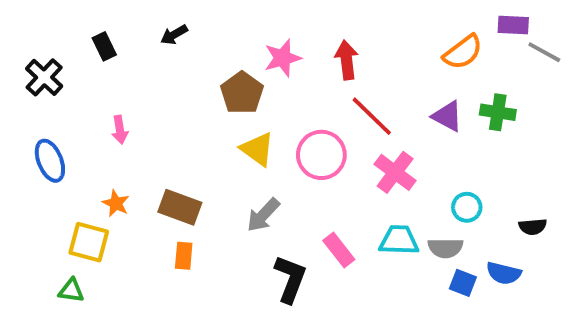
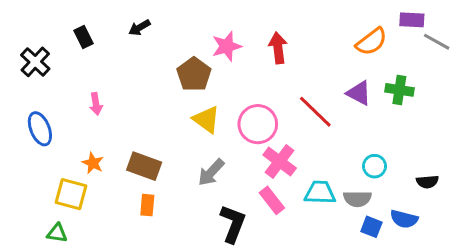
red line: (372, 116) -> (315, 112), moved
pink cross: (395, 172) -> (280, 161), moved

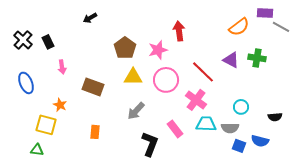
black rectangle: (84, 37) -> (48, 42), moved
pink star: (227, 46) -> (158, 50), moved
yellow triangle: (206, 119) -> (133, 77), turned -36
pink cross: (280, 161) -> (196, 100), moved
brown rectangle: (144, 166) -> (93, 87), moved

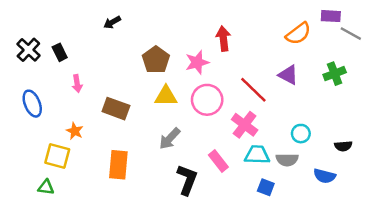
green cross: (257, 58) -> (335, 74), moved, turned -30
orange rectangle: (95, 132) -> (118, 165), size x1.6
blue square: (239, 146) -> (266, 187), moved

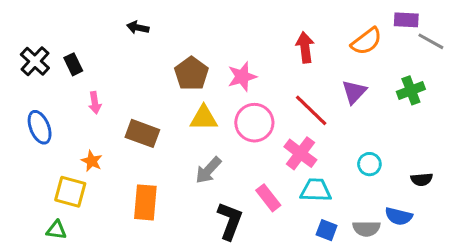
black arrow: (112, 22) -> (138, 28), turned 42
red arrow: (223, 39) -> (305, 47), moved
purple triangle: (288, 75) -> (354, 92), turned 45
gray semicircle: (287, 160) -> (366, 229), moved

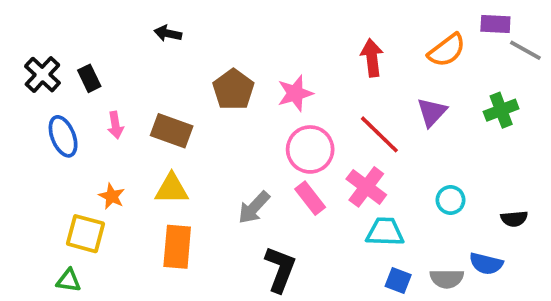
yellow triangle: (204, 118) -> (172, 189), moved
blue ellipse: (40, 127) -> (63, 136), moved
brown rectangle: (142, 133) -> (172, 131), moved
pink rectangle: (268, 198) -> (310, 198), moved

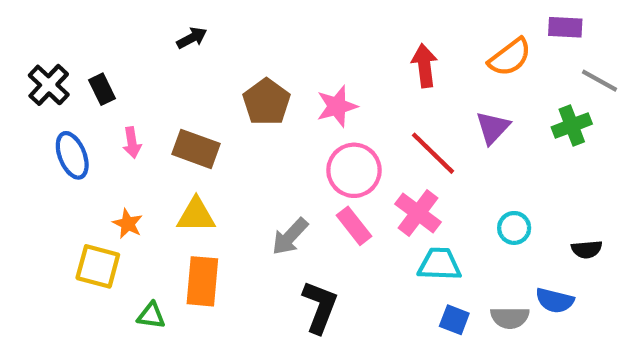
black arrow: (168, 33) -> (192, 38), turned 140
gray line: (525, 50) -> (600, 81), moved
green triangle: (69, 280) -> (151, 315), moved

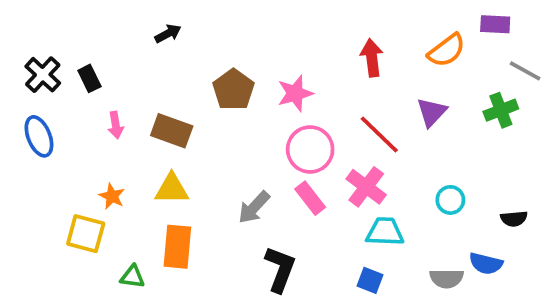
blue ellipse: (72, 155) -> (39, 136), moved
blue square: (454, 320) -> (370, 280), moved

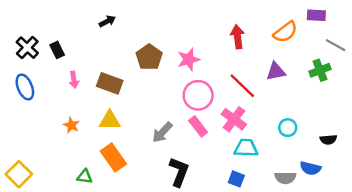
purple triangle: (432, 112) -> (276, 71), turned 36
yellow square: (86, 234) -> (19, 174), moved, turned 30
orange rectangle: (177, 247) -> (113, 157), turned -40

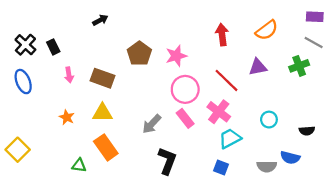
purple rectangle: (316, 15) -> (315, 17), moved
cyan trapezoid: (246, 148) -> (230, 139), turned -30
yellow square: (19, 174) -> (18, 150), moved

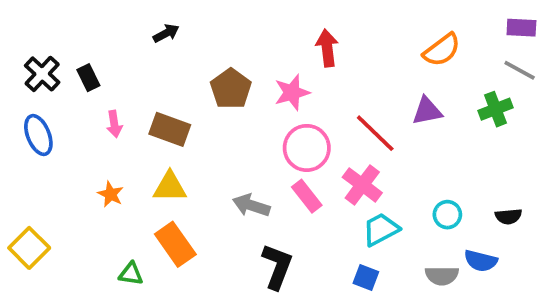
red arrow: (222, 35) -> (327, 48), moved
cyan circle: (269, 120) -> (447, 215), moved
gray arrow: (152, 124) -> (251, 205), turned 65

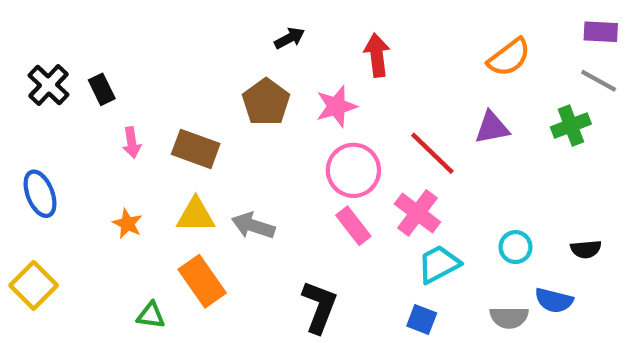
black arrow: (166, 33) -> (289, 38), moved
blue ellipse: (38, 135) -> (40, 194), moved
gray arrow: (251, 205) -> (253, 226), moved

